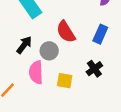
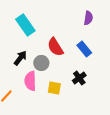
blue rectangle: (100, 34) -> (84, 49), turned -63

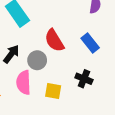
black cross: (79, 78) -> (84, 79), turned -32

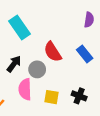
black cross: (84, 79) -> (79, 96), moved

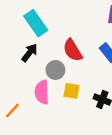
black arrow: (14, 64) -> (30, 53), moved
yellow square: (51, 97) -> (71, 91), moved

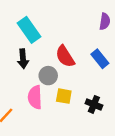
black arrow: (30, 53) -> (23, 59), turned 138

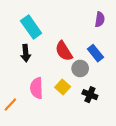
gray circle: (48, 76) -> (80, 68), moved
yellow square: (64, 96) -> (63, 87), turned 32

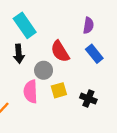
purple semicircle: (100, 19) -> (88, 25), moved
gray circle: (80, 68) -> (44, 70), moved
yellow square: (63, 87) -> (59, 90), turned 32

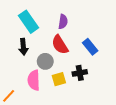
purple semicircle: (88, 25) -> (63, 22), moved
black cross: (88, 99) -> (80, 73), moved, turned -32

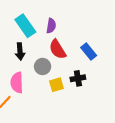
purple semicircle: (63, 22) -> (51, 26), moved
pink semicircle: (34, 80) -> (17, 83), moved

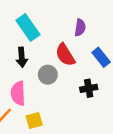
purple semicircle: (51, 26) -> (80, 28), moved
yellow square: (56, 85) -> (34, 121), moved

